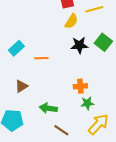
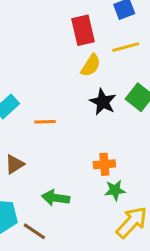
black star: (79, 45) -> (103, 102), turned 30
brown line: (61, 130) -> (34, 231), moved

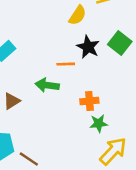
orange line: (45, 122) -> (66, 64), moved
green arrow: (56, 198) -> (47, 85), moved

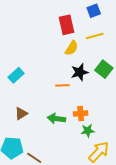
black star: (88, 47) -> (80, 72), turned 30
green arrow: (47, 85) -> (56, 119), moved

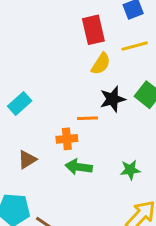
orange cross: (81, 114) -> (67, 139), moved
green star: (88, 131) -> (130, 170), moved

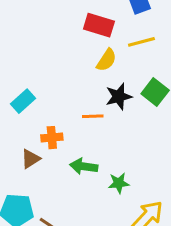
red rectangle: (93, 30) -> (99, 25), turned -60
orange cross: (67, 139) -> (52, 138), moved
green star: (130, 170) -> (119, 183), moved

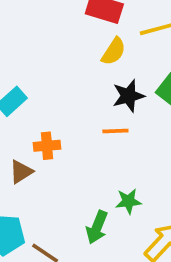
orange line: (93, 116) -> (115, 131), moved
green arrow: (84, 166) -> (97, 227), moved, turned -76

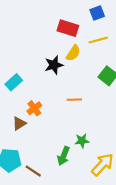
black star: (128, 96) -> (54, 65), moved
orange cross: (47, 146) -> (34, 108), turned -32

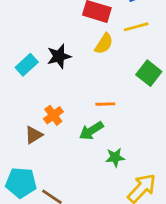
black star: (54, 65) -> (59, 56), moved
cyan rectangle: (14, 82) -> (27, 65), moved
green arrow: (64, 156) -> (91, 131), moved, turned 36

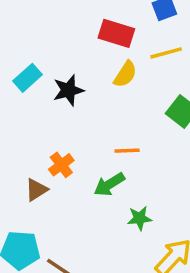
cyan rectangle: (27, 65) -> (28, 78), moved

